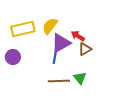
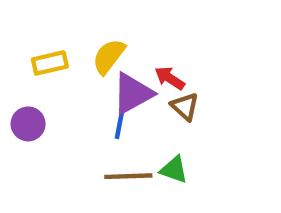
yellow rectangle: (23, 29) -> (50, 63), size x0.7
brown triangle: (85, 49) -> (185, 106), turned -48
green triangle: (80, 78) -> (174, 170), turned -32

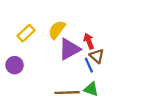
yellow rectangle: (50, 63) -> (26, 33), turned -30
red arrow: (170, 78) -> (89, 41), turned 35
blue line: (120, 124) -> (89, 65), moved, turned -35

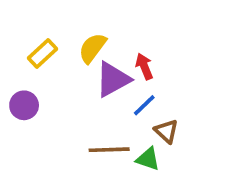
brown triangle: (97, 56) -> (166, 131), moved
blue line: (89, 65) -> (144, 105), turned 70
green triangle: (91, 89) -> (148, 159), moved

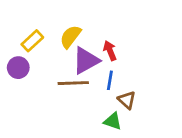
purple circle: (24, 105) -> (18, 68), moved
blue line: (144, 105) -> (110, 80), turned -36
brown line: (109, 150) -> (73, 83), moved

